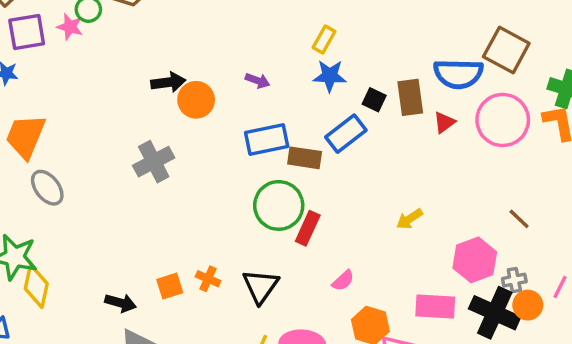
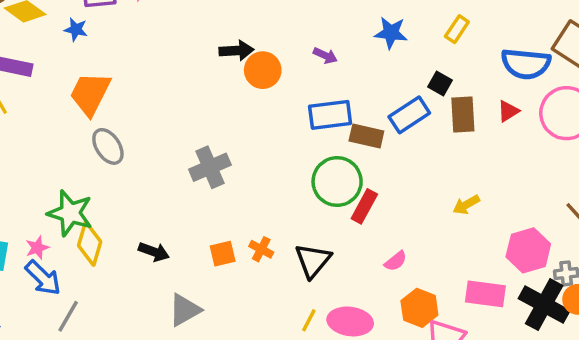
yellow rectangle: (324, 39) -> (457, 29), moved
blue star: (330, 76) -> (391, 33), moved
brown rectangle: (410, 97) -> (463, 115), moved
gray cross: (154, 162) -> (210, 167), moved
black arrow: (121, 303) -> (154, 252), moved

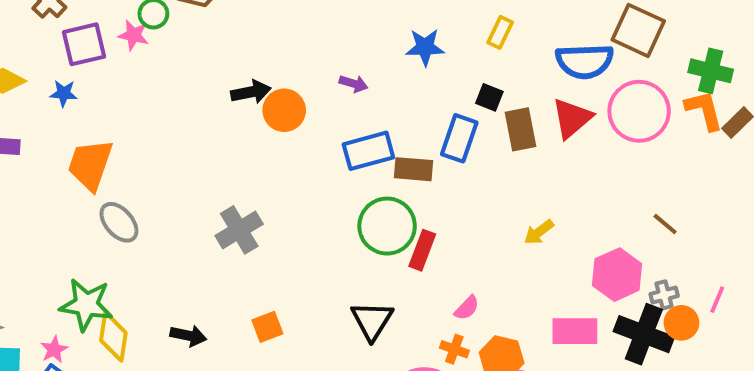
red triangle: (508, 111) -> (572, 118), size x1.6
blue rectangle: (409, 115) -> (459, 138), turned -30
orange cross: (261, 249) -> (454, 349), moved

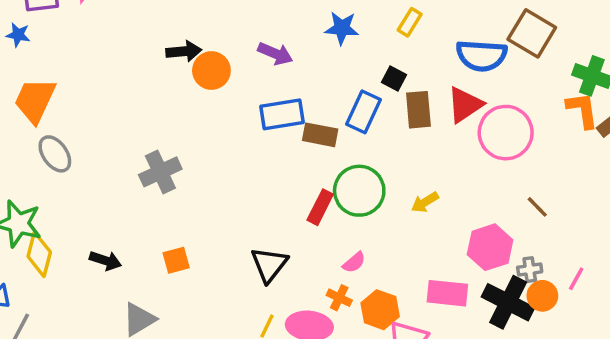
purple arrow: (354, 84) -> (275, 54), size x1.4
pink circle: (639, 111) -> (506, 133), moved
green circle: (387, 226) -> (359, 191), moved

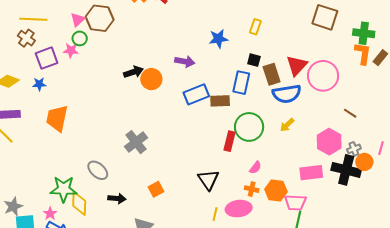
blue semicircle: (481, 56) -> (287, 94), moved
orange L-shape: (582, 110) -> (363, 53), turned 30
gray ellipse: (55, 154) -> (98, 170), moved

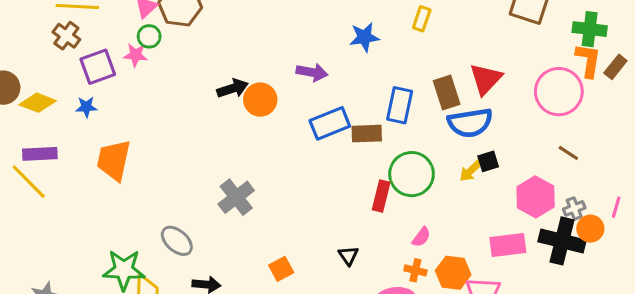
black square: (254, 60) -> (488, 161), moved, turned -32
pink circle: (323, 76) -> (559, 92), moved
black triangle: (208, 180) -> (348, 256), size x0.6
orange square: (156, 189) -> (281, 269), moved

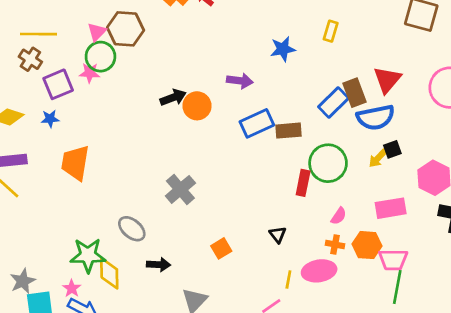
green circle: (149, 36) -> (100, 57), size x1.5
blue rectangle: (400, 105) -> (333, 102), moved, turned 36
pink rectangle: (508, 245) -> (391, 208), moved

